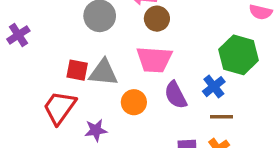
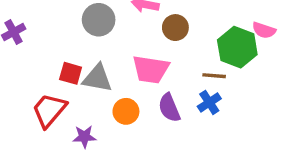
brown circle: (157, 19) -> (175, 28), moved
green hexagon: (239, 55) -> (237, 47), moved
brown line: (222, 117) -> (214, 76), moved

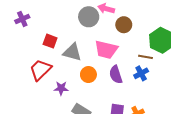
gray circle: (99, 20) -> (89, 17), moved
red square: (71, 73) -> (50, 41), moved

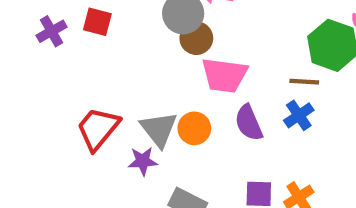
brown circle: (124, 25) -> (196, 38), moved
red square: (50, 41) -> (97, 22), moved
gray triangle: (72, 52) -> (159, 129), moved, turned 42

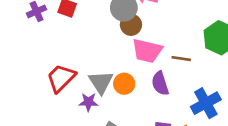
brown line: (304, 82) -> (181, 59), moved
blue cross: (299, 115) -> (206, 103), moved, size x1.5

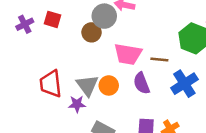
brown circle: (131, 25) -> (92, 32), moved
red trapezoid: (61, 78) -> (51, 84), turned -48
blue cross: (206, 103) -> (184, 84), moved

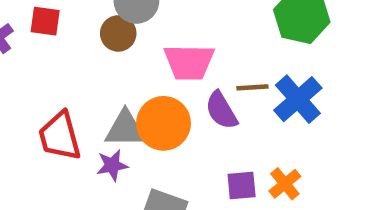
brown line: (159, 59) -> (252, 87), moved
gray triangle: (87, 85) -> (125, 129), turned -45
orange circle: (109, 85) -> (164, 123), size x1.5

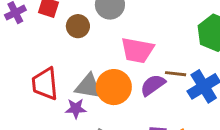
brown circle: (118, 33) -> (78, 26), moved
purple semicircle: (221, 110) -> (153, 85), turned 75

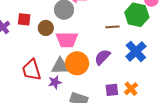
pink trapezoid: (137, 50) -> (67, 40), moved
brown line: (176, 74) -> (113, 27), moved

